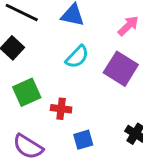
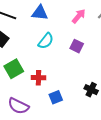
purple square: (121, 69) -> (77, 46), size x0.6

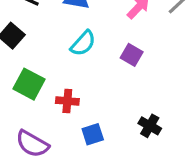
green square: (14, 69) -> (29, 84), turned -36

